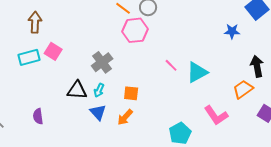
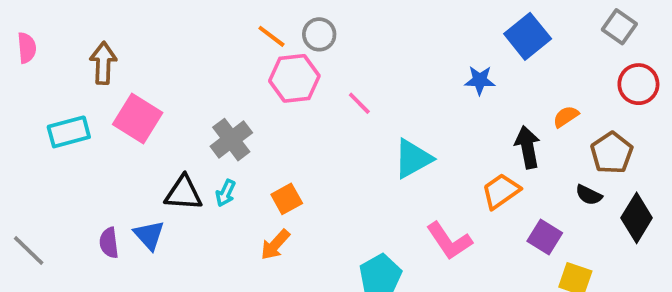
pink square: (53, 51) -> (138, 119), size x1.4
cyan rectangle: (29, 57) -> (69, 132), moved
pink line: (171, 65) -> (359, 103), moved
orange square: (131, 93) -> (287, 199), turned -35
blue triangle: (98, 112) -> (149, 235), moved

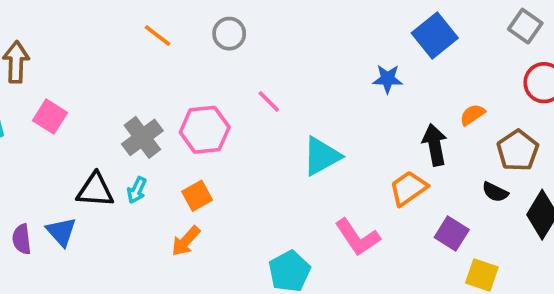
orange line: (271, 36) -> (157, 35), moved
pink hexagon: (294, 78) -> (205, 130), moved
pink square: (138, 119) -> (50, 117), size x0.7

